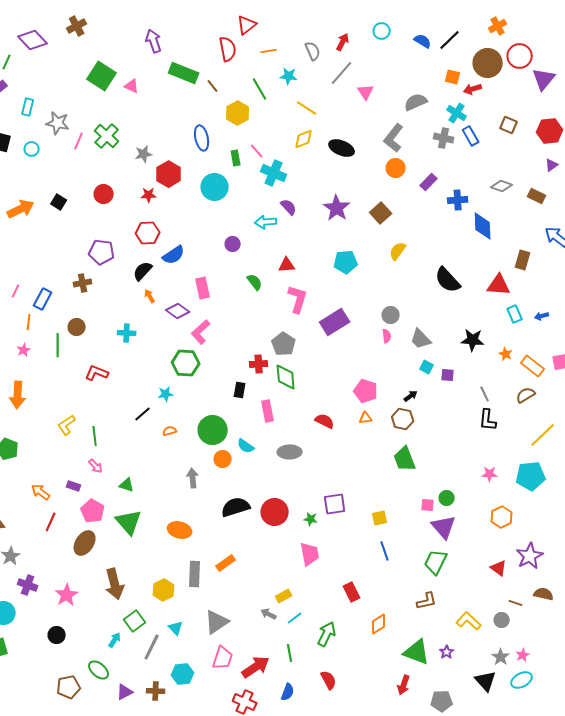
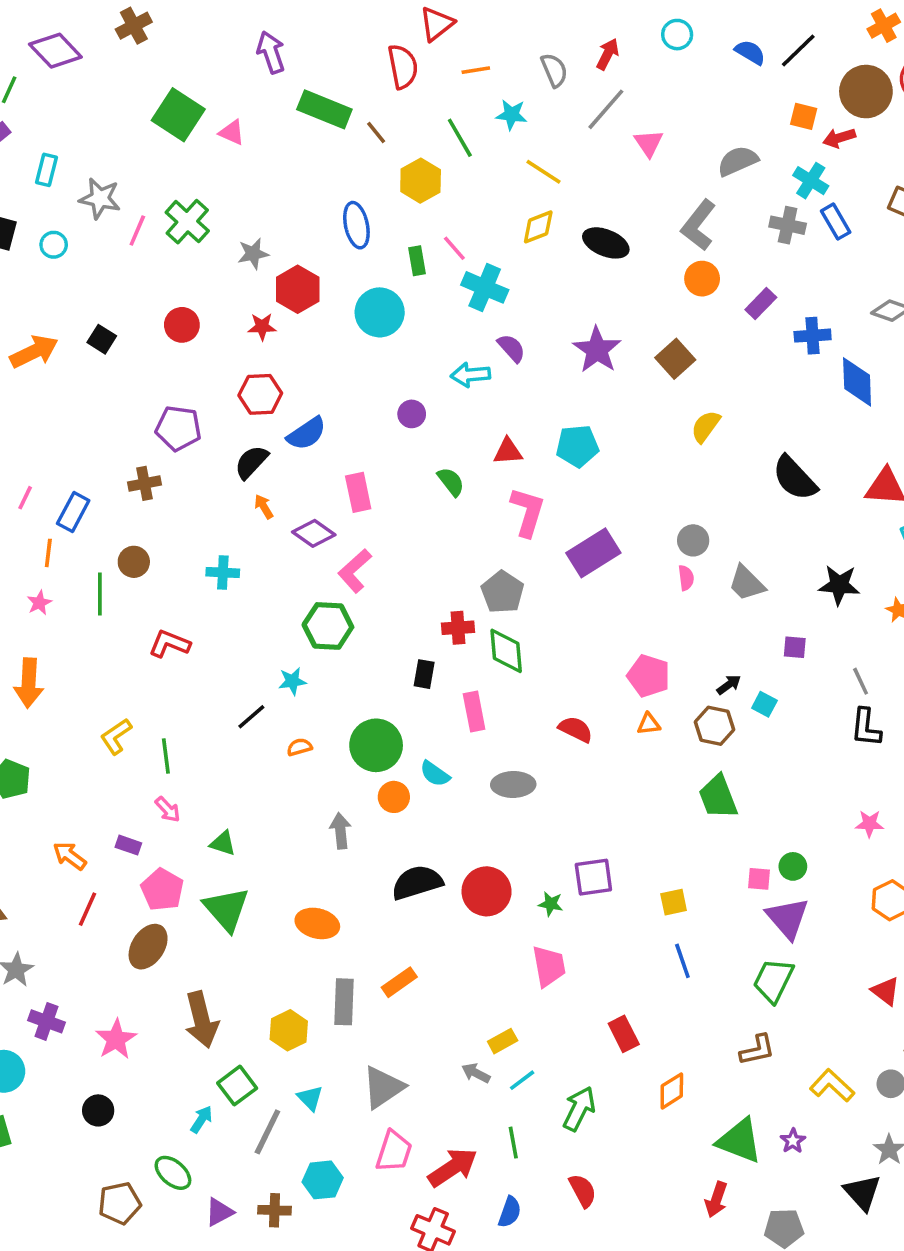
cyan pentagon: (346, 262) -> (577, 446), moved
cyan square: (427, 367) -> (764, 704), moved

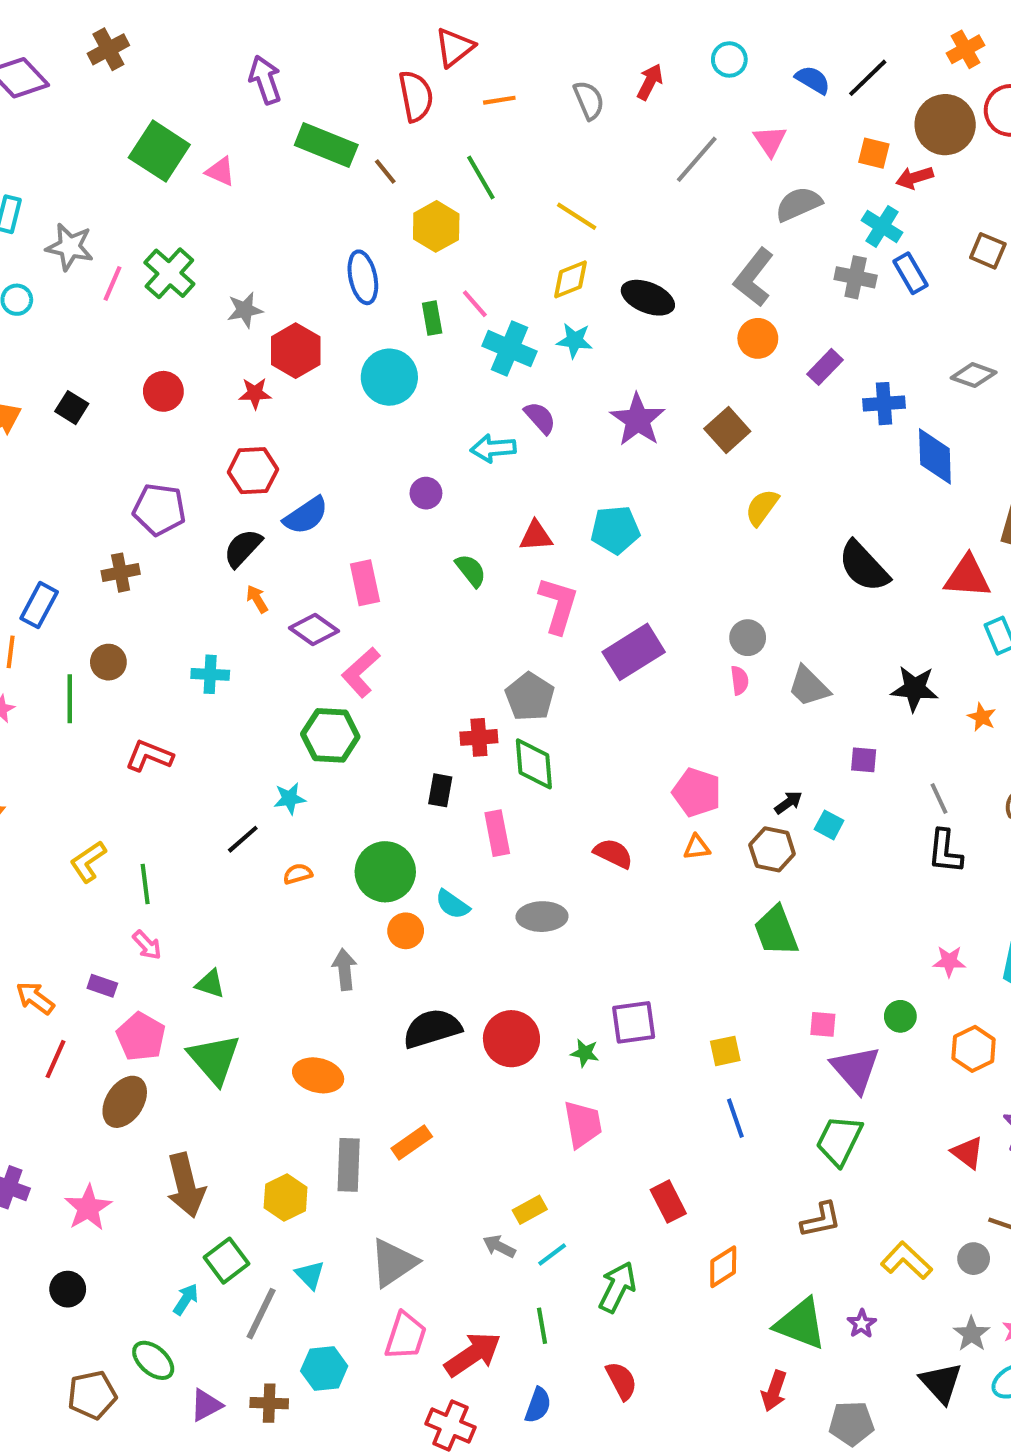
gray line: (606, 109) -> (697, 159), moved
cyan star: (511, 115) -> (575, 340), moved
pink triangle: (649, 143) -> (770, 141), moved
green circle: (793, 866) -> (900, 1016), moved

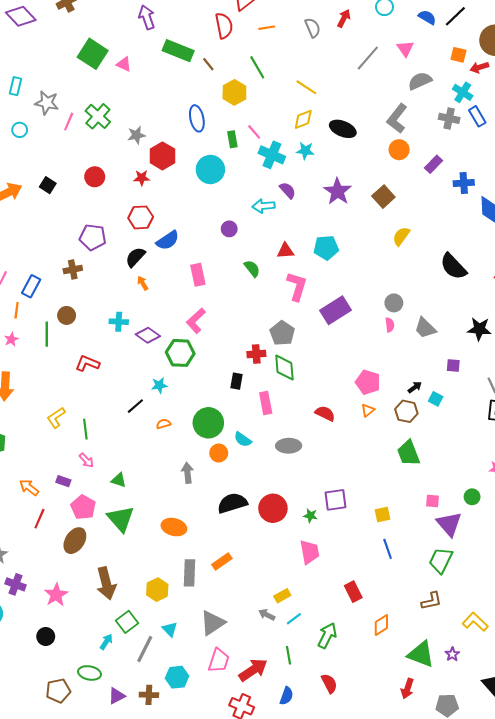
purple diamond: (314, 630) -> (148, 335), moved
orange triangle: (697, 847) -> (368, 410), turned -32
green ellipse: (153, 1360) -> (89, 673), turned -30

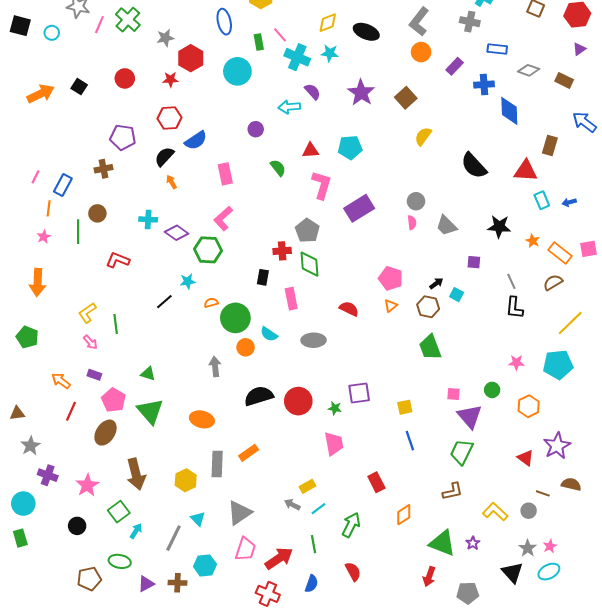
blue rectangle: (477, 116) -> (497, 49), moved, turned -54
orange semicircle: (164, 424) -> (211, 303), moved
pink arrow: (86, 460) -> (90, 342), moved
green square: (127, 622) -> (119, 512), moved

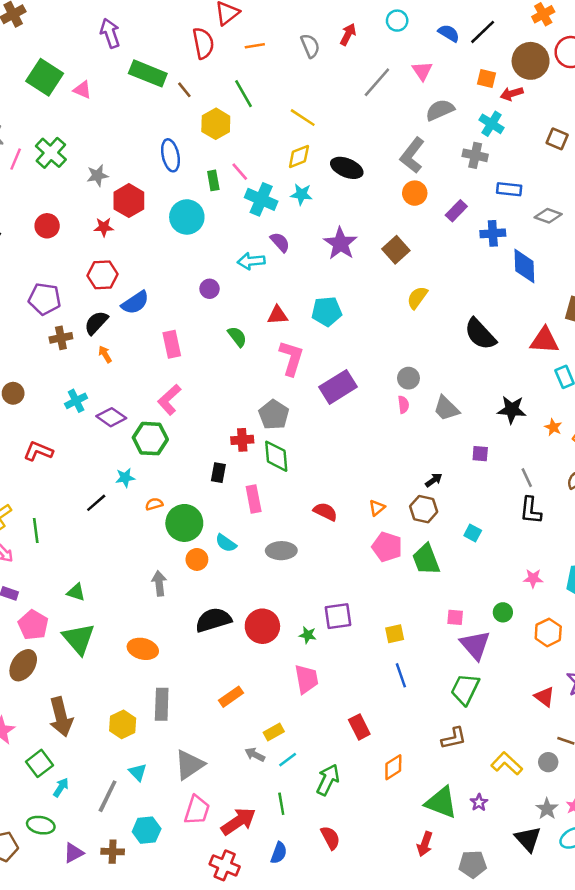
brown cross: (103, 169) -> (61, 338), moved
cyan cross: (148, 219) -> (76, 401), turned -30
pink pentagon: (391, 278) -> (387, 547), moved
cyan square: (457, 295) -> (473, 533), moved
orange rectangle: (249, 453) -> (231, 697), moved

